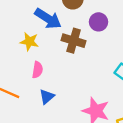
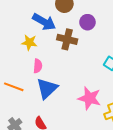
blue triangle: (47, 97) -> (47, 88), size x1.6

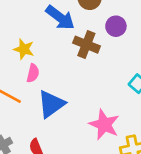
yellow star: (29, 42) -> (24, 49), moved
pink semicircle: (38, 66) -> (33, 73), moved

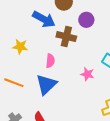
pink semicircle: (33, 73) -> (50, 61), moved
pink star: (104, 125) -> (87, 74), moved, size x0.6

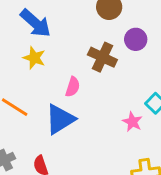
blue arrow: (44, 19) -> (35, 23), moved
pink star: (87, 74) -> (132, 122), moved

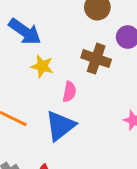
yellow star: (34, 58) -> (42, 66), moved

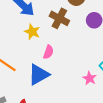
brown cross: (96, 59) -> (59, 18), moved

